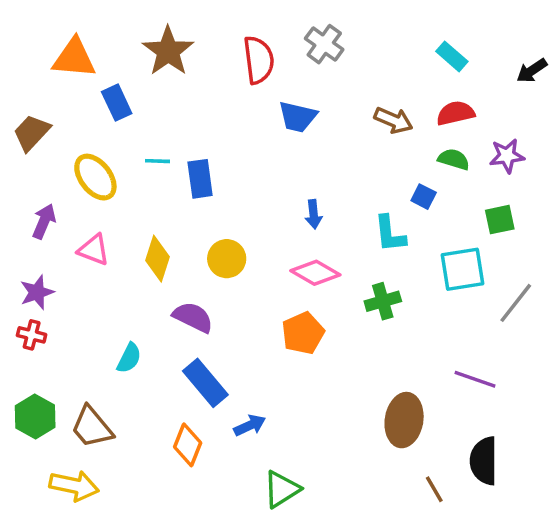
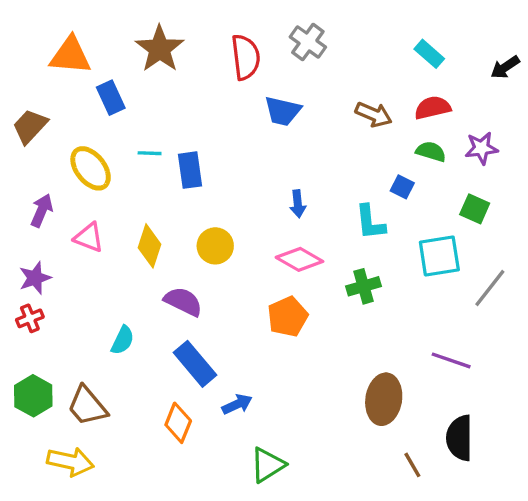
green square: (500, 220) -> (475, 209), turned 36
red cross: (32, 335) -> (30, 318), turned -36

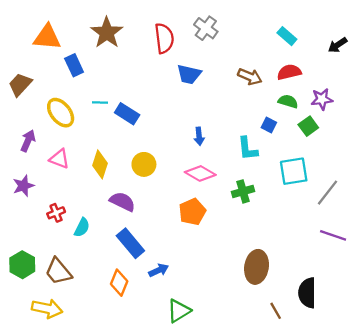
blue rectangle: (190, 170) -> (127, 114), turned -50
green square: (475, 209) -> (308, 126), moved, turned 30
red cross: (30, 318) -> (56, 213), moved
purple line: (451, 360) -> (333, 235), moved

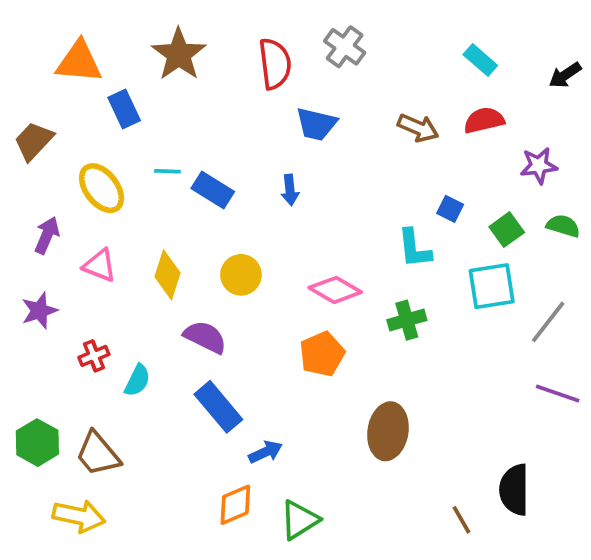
green semicircle: (288, 101) -> (563, 226), moved
green square: (308, 126) -> (507, 230), moved
blue arrow: (199, 136) -> (290, 190), moved
brown ellipse: (257, 267) -> (388, 431), moved
orange diamond: (119, 283) -> (235, 505), moved, turned 45

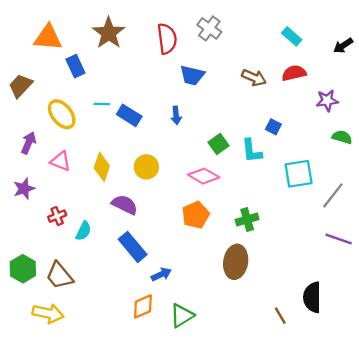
green square: (507, 230) -> (218, 144), moved
green cross: (407, 320) -> (247, 219), moved

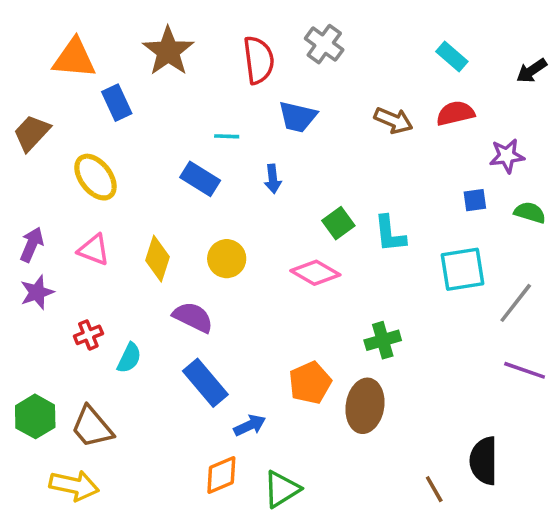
cyan line: (102, 104) -> (227, 136), moved
blue square: (273, 127) -> (475, 200), moved, turned -35
purple arrow: (29, 143) -> (32, 244), moved
orange pentagon: (196, 215) -> (310, 383), moved

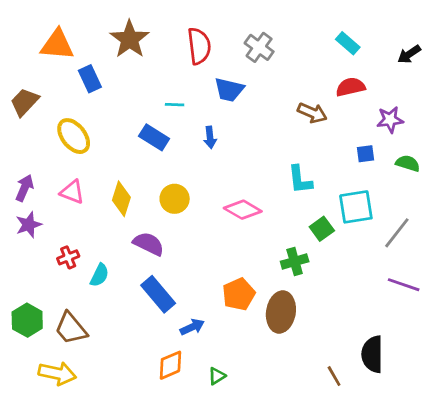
gray cross: (324, 44) -> (259, 47), moved
brown arrow: (393, 120) -> (312, 113), moved
green square: (338, 223) -> (322, 229), moved
green triangle: (282, 489) -> (217, 376), size x0.6

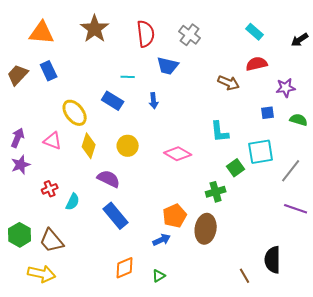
blue rectangle: (90, 79) -> (49, 71), moved
yellow ellipse: (74, 136) -> (75, 113), moved
blue arrow: (192, 327) -> (162, 240), moved

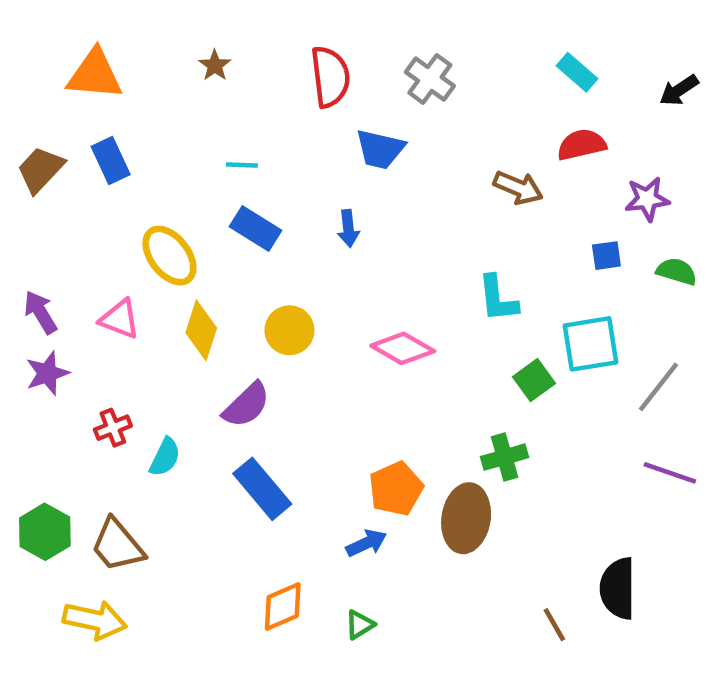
brown star: (95, 29) -> (215, 65), size x0.5
cyan line: (128, 77) -> (242, 165), moved
purple arrow: (18, 138) -> (40, 312), turned -54
purple semicircle: (109, 179) -> (246, 405), turned 110
green cross: (216, 192) -> (505, 457), moved

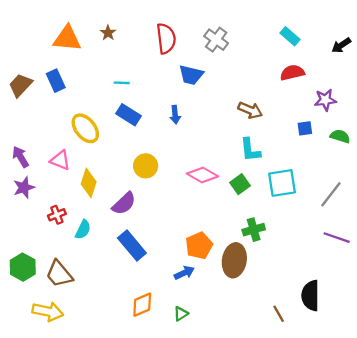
orange triangle: (95, 74) -> (67, 38), moved
brown arrow: (518, 188) -> (250, 110), moved
yellow diamond: (201, 330) -> (89, 183), moved
cyan square: (591, 344) -> (282, 183), moved
green square: (534, 380) -> (240, 184), moved

